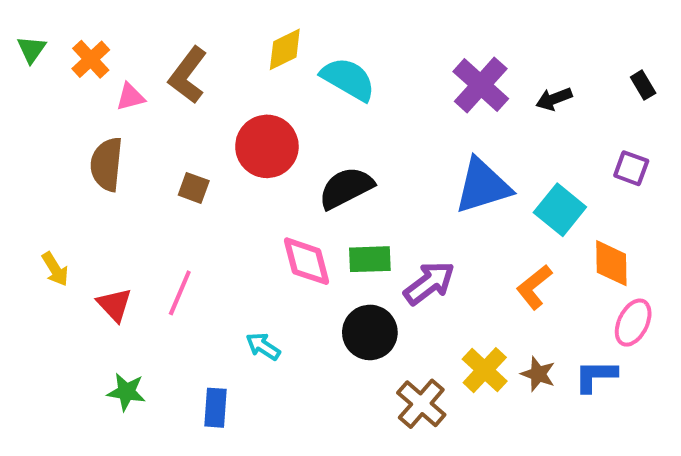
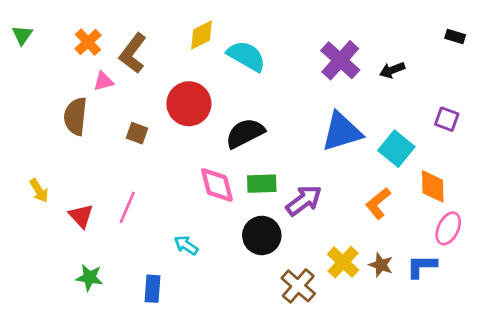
orange cross: (91, 59) -> (88, 42), moved
black rectangle: (643, 85) -> (455, 36), moved, turned -42
pink triangle: (130, 97) -> (103, 81), moved

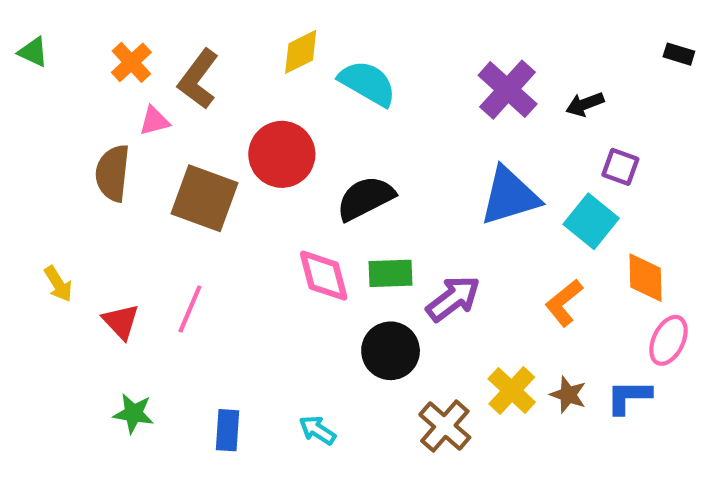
green triangle: (22, 35) -> (33, 52), turned -40
purple square: (447, 119) -> (620, 167), moved
brown square: (137, 133) -> (205, 198), size x2.0
cyan arrow: (186, 245) -> (317, 430), moved

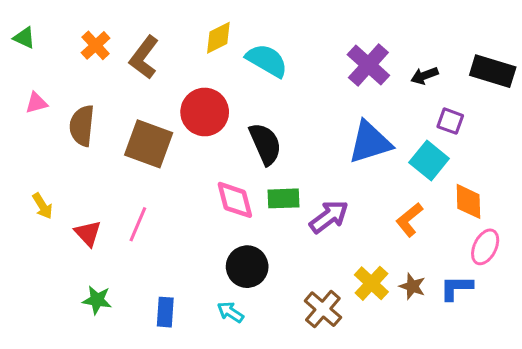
black rectangle: (679, 54) -> (493, 71), moved, size x2.0
pink triangle: (154, 121) -> (36, 103), moved
black semicircle: (365, 198) -> (265, 144), turned 93
black circle: (391, 351) -> (247, 267), moved

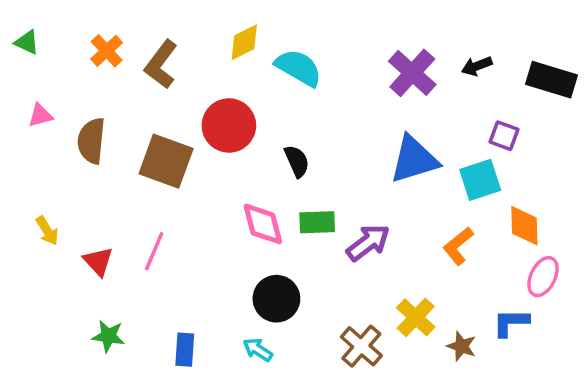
black arrow: (424, 76) -> (477, 66), moved
black semicircle: (265, 144) -> (297, 161), size x0.7
cyan square: (429, 161) -> (480, 180), turned 33
brown star: (412, 286) -> (462, 346), moved

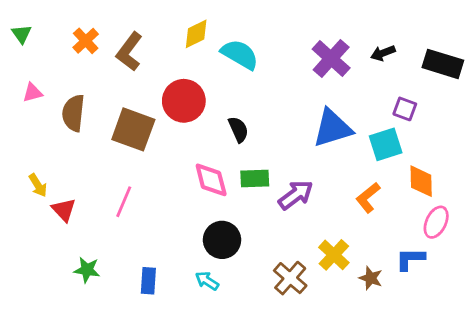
green triangle: (27, 42) -> (22, 34), turned 30
red triangle: (98, 261) -> (64, 210), moved

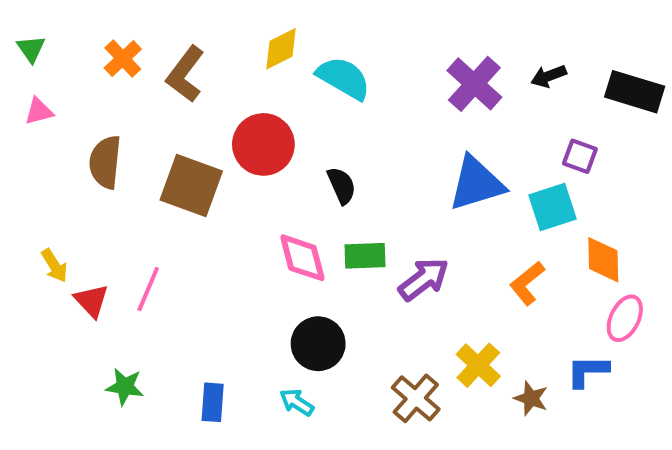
pink triangle: (32, 93) -> (39, 111), moved
pink line: (124, 202) -> (148, 289), moved

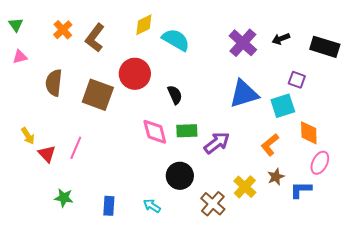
black circle: (318, 344) -> (180, 176), moved
brown star: (531, 398) -> (276, 177), moved, turned 30

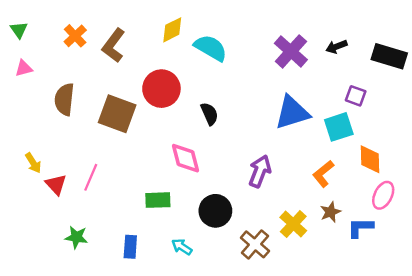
green rectangle: (187, 131) -> (158, 200), moved
purple arrow: (217, 143) -> (260, 171), turned -32

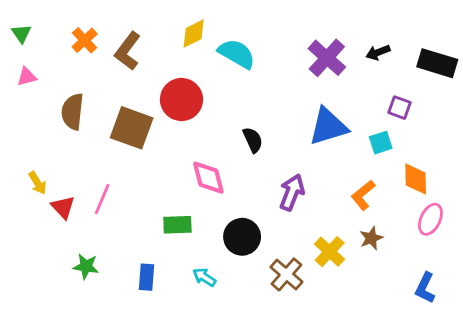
black semicircle: (209, 114) -> (253, 140), moved
cyan square: (339, 127) -> (381, 143), size x0.7
blue L-shape: (360, 228) -> (425, 288), moved, turned -64

